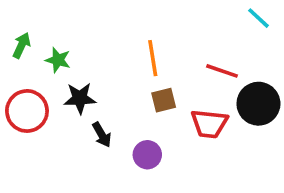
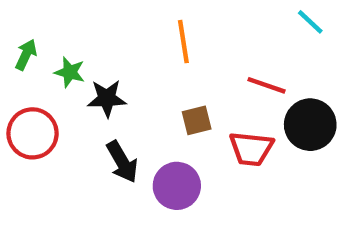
orange line: (153, 58) -> (183, 42), moved
black star: (80, 98) -> (107, 98), moved
black arrow: (102, 135) -> (122, 162), size x1.4
purple circle: (147, 155) -> (177, 186), size x1.4

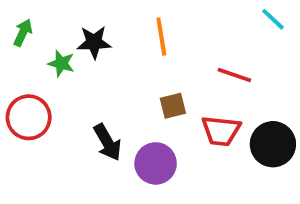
green arrow: (26, 55) -> (23, 33), moved
black star: (107, 98) -> (94, 42), moved
black circle: (310, 125) -> (273, 144), moved

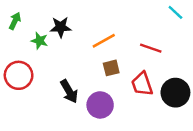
orange line: (161, 37) -> (104, 41), moved, turned 70
red trapezoid: (221, 131) -> (142, 84), turned 65

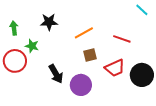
green arrow: (15, 21) -> (14, 28), moved, turned -32
green star: (40, 41) -> (32, 46), moved
red trapezoid: (142, 84) -> (115, 68), turned -95

